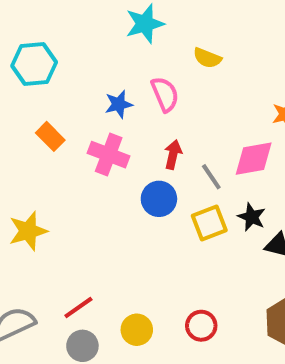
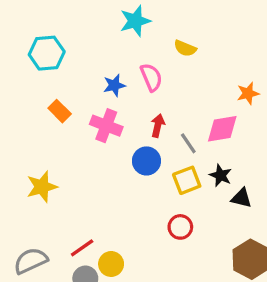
red circle: (201, 326) -> (180, 227), moved
yellow circle: (137, 330) -> (111, 264), moved

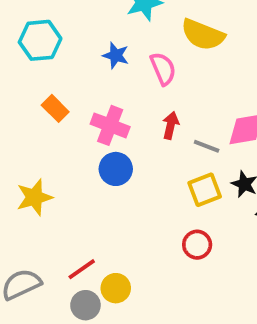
yellow semicircle: (185, 48) -> (203, 35), size x1.6
blue star: (114, 85) -> (116, 55), moved, turned 30
gray line: (188, 143) -> (207, 146), turned -35
blue circle: (146, 161) -> (116, 169), moved

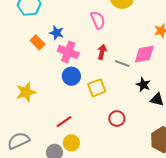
blue star: (116, 55) -> (57, 33), moved
yellow square: (205, 190) -> (97, 88), moved
red line: (82, 269) -> (64, 122), moved

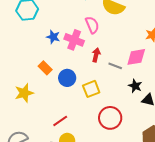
orange rectangle: (38, 42) -> (45, 68), moved
pink cross: (68, 52) -> (74, 40), moved
red circle: (117, 119) -> (110, 118), size x1.5

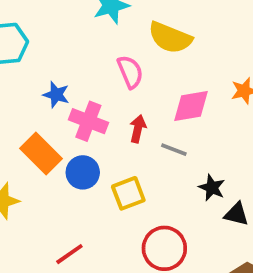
pink cross: (74, 40) -> (88, 121), moved
pink diamond: (136, 57) -> (191, 106), moved
orange rectangle: (45, 68) -> (41, 153), size x1.5

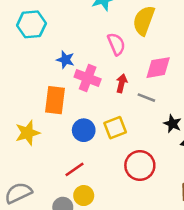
yellow semicircle: (170, 38) -> (144, 20), turned 88
orange rectangle: (41, 153) -> (55, 100), turned 52
blue circle: (83, 172) -> (84, 130), moved

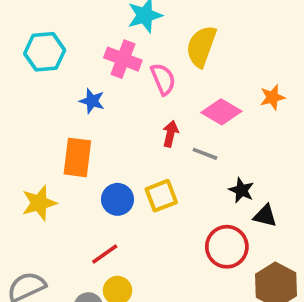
pink diamond: (158, 68) -> (221, 112), turned 40
pink cross: (88, 78) -> (123, 59), moved
red circle: (140, 165) -> (227, 247), moved

